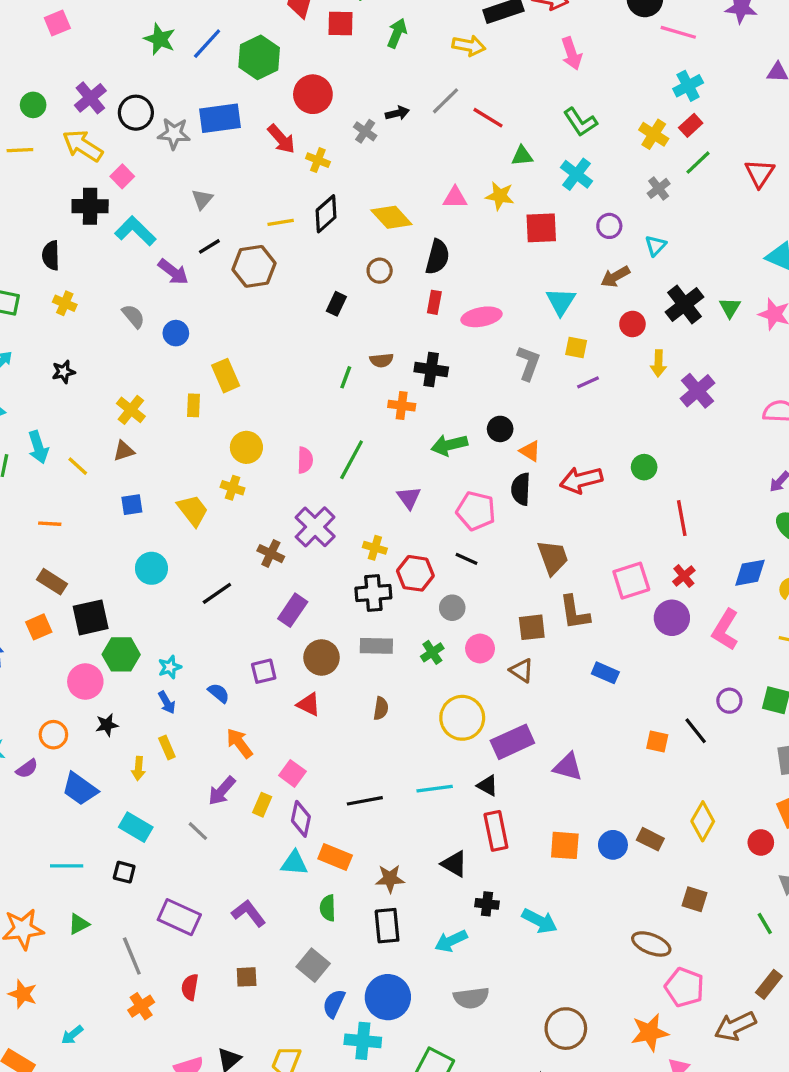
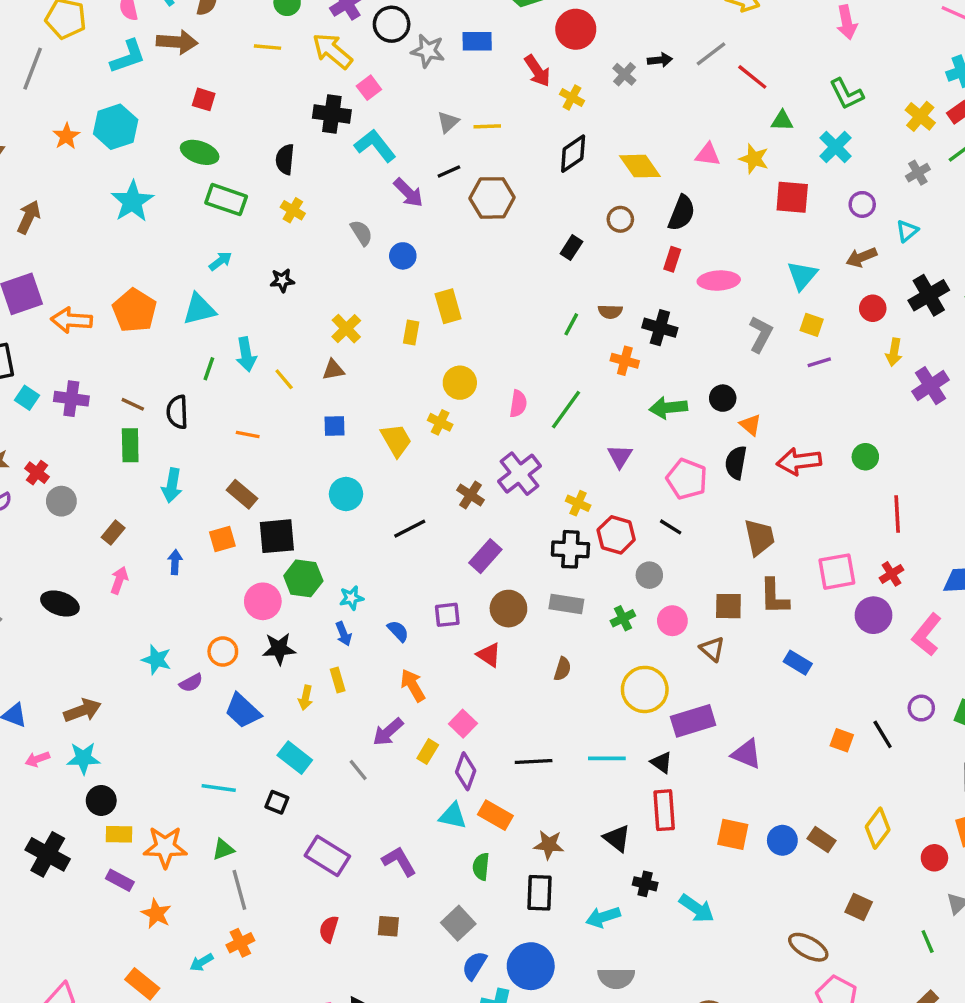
blue rectangle: (220, 118) -> (477, 41), size x0.7
yellow line: (281, 222) -> (487, 126), moved
black star: (107, 725) -> (279, 649), size x1.4
gray line: (132, 956) -> (239, 890), moved
orange cross: (141, 1006) -> (240, 943), moved

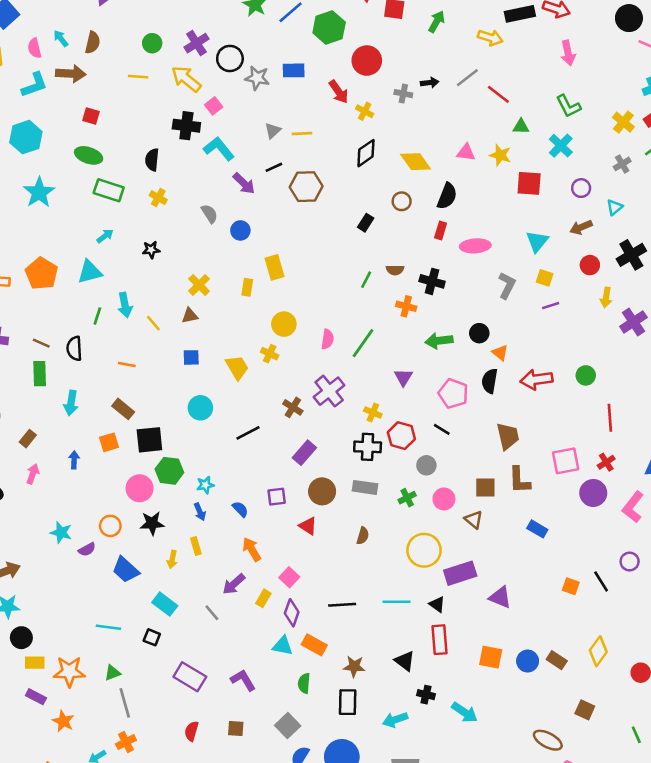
gray cross: (624, 74) -> (403, 94), turned -30

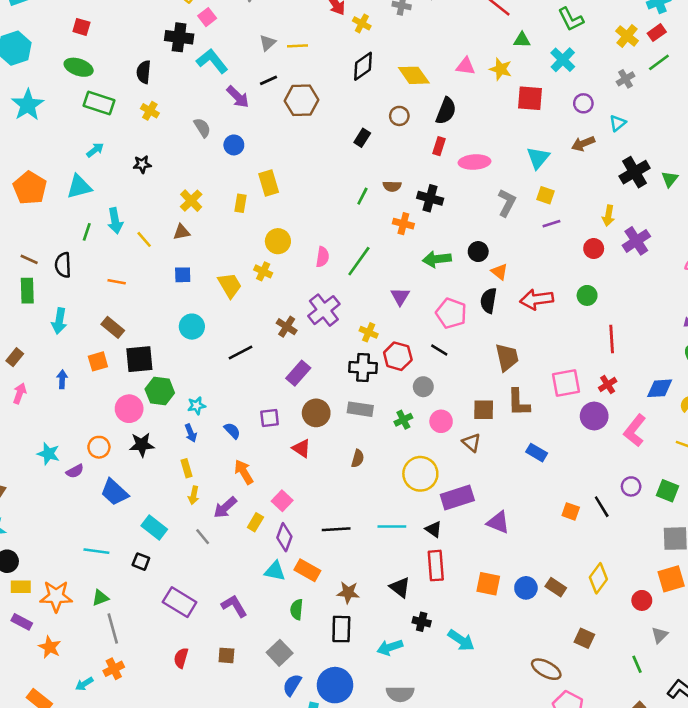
red circle: (590, 265) -> (594, 249), moved
yellow arrow: (172, 559) -> (194, 495), moved

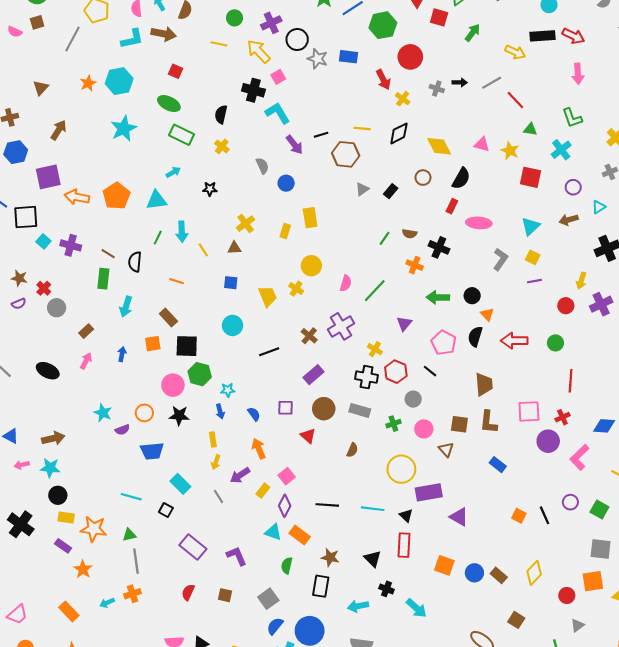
gray triangle: (268, 43) -> (362, 189), moved
yellow line: (297, 46) -> (362, 128), moved
blue trapezoid: (114, 492) -> (152, 451), turned -55

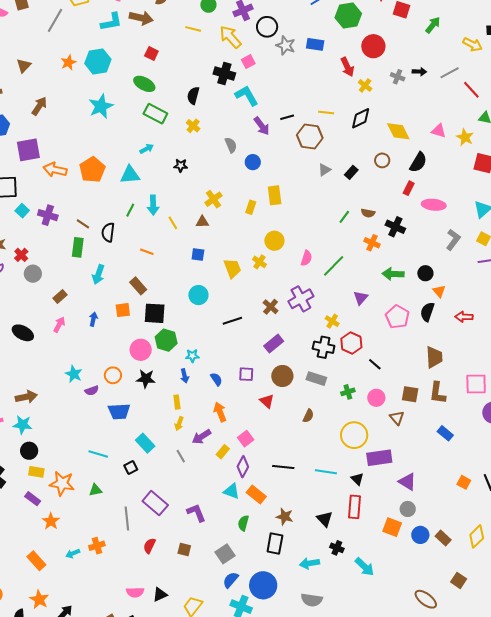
red arrow: (514, 341) -> (464, 317), size x0.7
black line: (430, 371) -> (375, 364), moved
gray circle: (413, 399) -> (408, 509), moved
black square: (166, 510) -> (131, 468), turned 32
gray line: (136, 561) -> (127, 518), moved

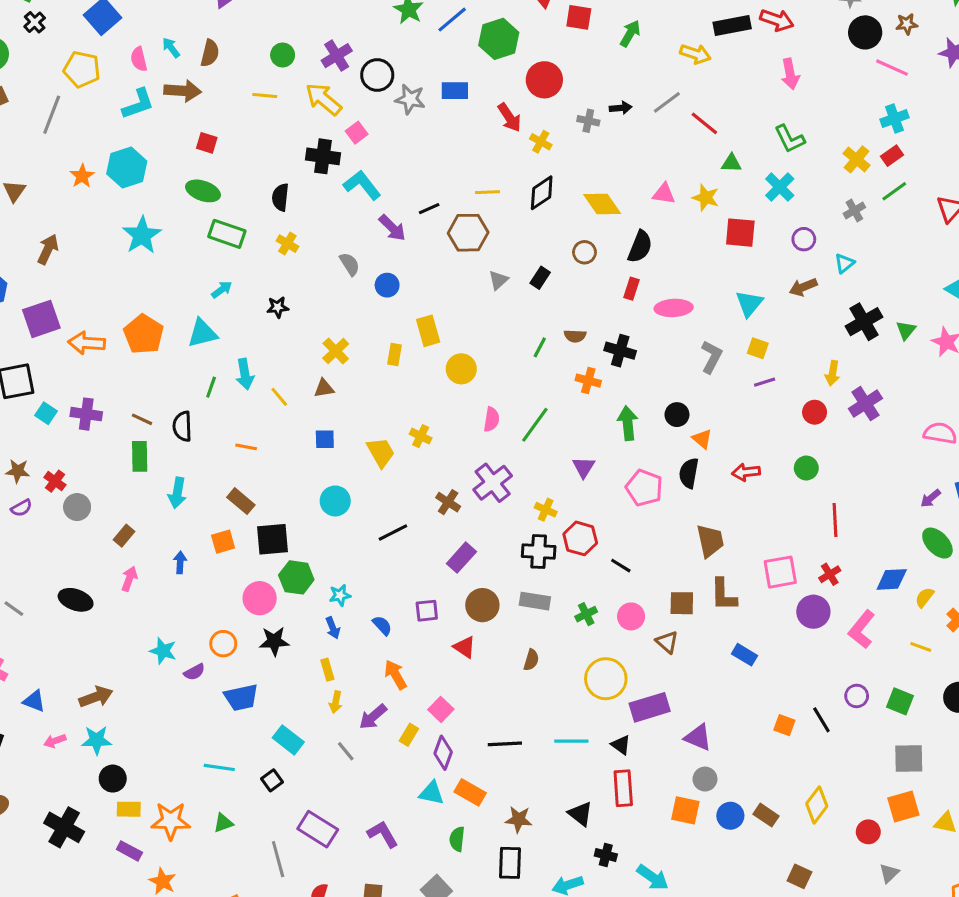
yellow circle: (274, 241) -> (461, 369), moved
green arrow: (393, 274) -> (628, 423), turned 90

